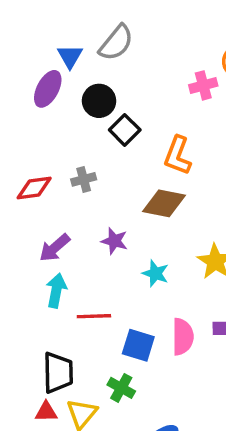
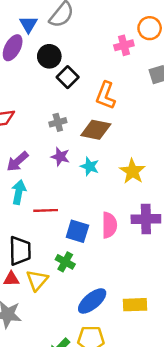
gray cross: (84, 179) -> (58, 122), moved
cyan star: (155, 273) -> (90, 166), moved

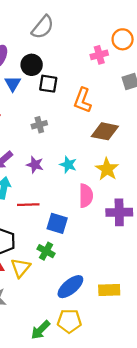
blue triangle: (28, 24) -> (13, 84), moved
black square: (68, 77) -> (48, 84), turned -36
brown diamond: (96, 130) -> (105, 131), moved
purple star: (60, 157) -> (35, 165), moved
pink semicircle: (109, 225) -> (86, 196), moved

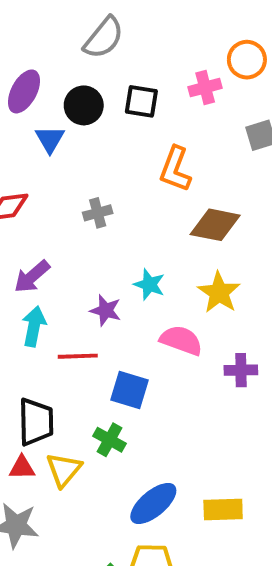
black square: (48, 84) -> (141, 101), moved
purple star: (35, 165) -> (106, 310), moved
pink semicircle: (86, 196) -> (181, 340), turned -70
purple cross: (119, 212) -> (241, 370), size x0.7

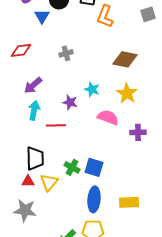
orange L-shape: (175, 169) -> (105, 16), moved
blue square: (129, 390) -> (94, 167), moved
blue ellipse: (153, 503) -> (94, 199), turned -45

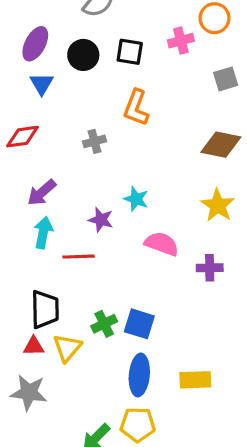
blue triangle: (42, 16) -> (42, 84), moved
orange L-shape: (105, 16) -> (136, 108), moved
brown diamond: (125, 59) -> (221, 145), moved
yellow star: (127, 93) -> (218, 205), moved
green cross: (72, 167) -> (104, 324), turned 35

